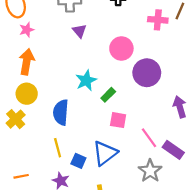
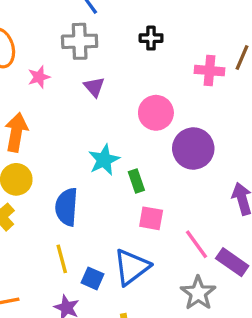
pink star: (27, 30) -> (39, 77), moved
green rectangle: (108, 95) -> (136, 181), turned -64

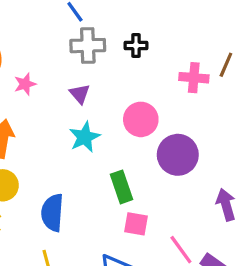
gray cross: (80, 41) -> (88, 46), moved
cyan star: (104, 160) -> (85, 137), moved
green rectangle: (136, 181) -> (122, 187), size x1.4

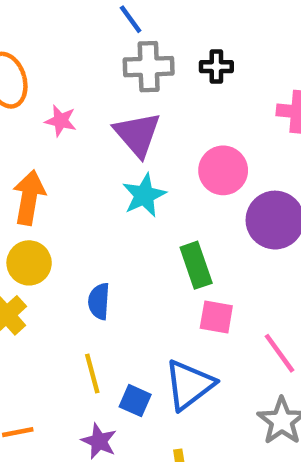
pink star: (25, 84) -> (61, 121), turned 30
purple triangle: (80, 94) -> (137, 134), size x1.6
blue semicircle: (52, 213) -> (99, 301), size x0.7

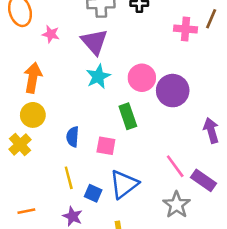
pink circle: (223, 170) -> (142, 78), moved
pink square: (216, 317) -> (106, 146), moved

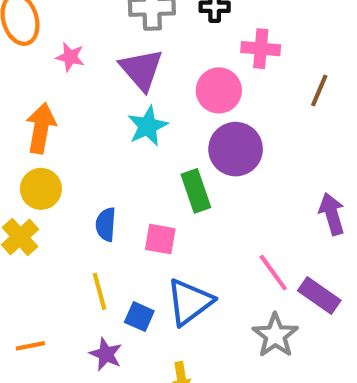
brown line: (211, 19) -> (319, 90), moved
pink cross: (186, 29) -> (261, 49), moved
pink circle: (142, 78) -> (219, 90), moved
purple circle: (173, 91) -> (236, 149), moved

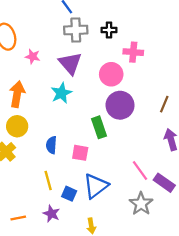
brown line: (319, 90) -> (164, 104), moved
cyan star: (148, 126) -> (61, 93), moved
orange line: (30, 346) -> (18, 218), moved

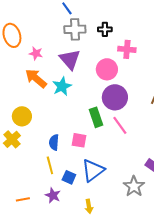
orange arrow: (17, 94) -> (36, 78), moved, turned -60
blue semicircle: (51, 145) -> (54, 142), moved
pink line: (140, 170) -> (120, 125), moved

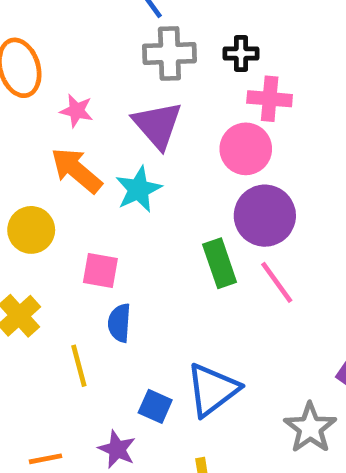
pink cross: (127, 49) -> (270, 99), moved
yellow circle: (22, 116) -> (31, 230), moved
pink square: (79, 140) -> (100, 270), moved
yellow line: (50, 165) -> (79, 366), moved

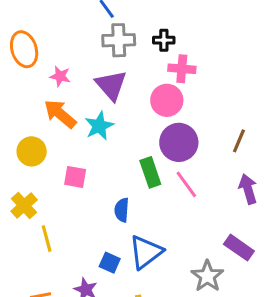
blue semicircle: (119, 323) -> (122, 210), moved
yellow line: (79, 366) -> (47, 239), moved

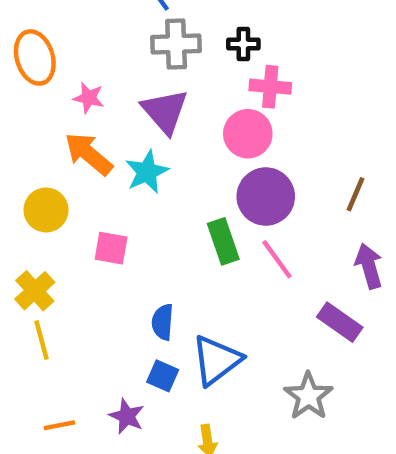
blue semicircle: (122, 210) -> (163, 322), moved
yellow line: (47, 239) -> (42, 340), moved
purple rectangle: (239, 248) -> (340, 322), moved

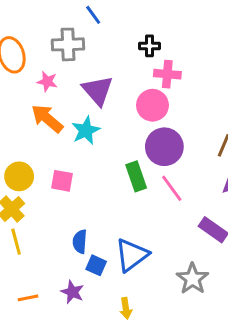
gray cross: (176, 44) -> (68, 44), moved
yellow circle: (46, 210) -> (19, 176), moved
blue semicircle: (163, 322) -> (80, 242), moved

